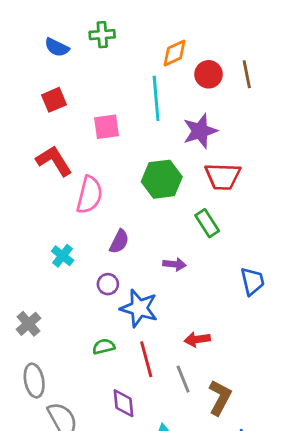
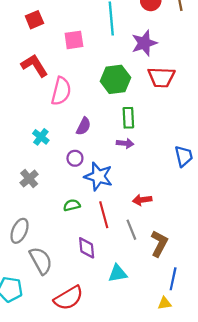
green rectangle: (207, 223) -> (128, 118), moved, turned 30
gray cross: (28, 324) -> (29, 179), moved
gray ellipse: (34, 381) -> (19, 231), turned 35

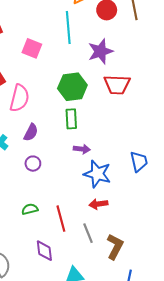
pink square: (74, 40) -> (32, 48), turned 30
green rectangle: (128, 118) -> (71, 119), moved
purple semicircle: (83, 126) -> (31, 132), moved
blue star: (98, 176) -> (97, 174), moved

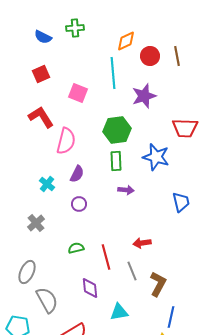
red trapezoid: (117, 85) -> (185, 128), moved
blue star: (97, 174) -> (156, 157), moved

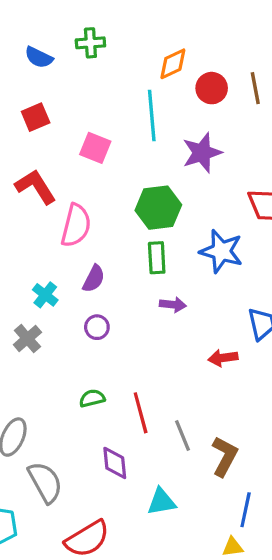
gray cross: (36, 223) -> (27, 339), moved
red arrow: (142, 243) -> (223, 358), moved

